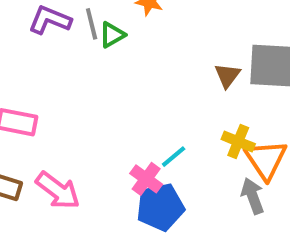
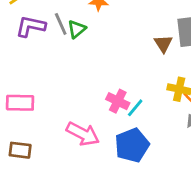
pink cross: (146, 179) -> (118, 101), moved
pink arrow: (58, 190) -> (83, 134), moved

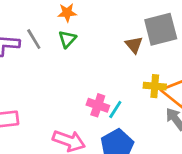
green triangle: (77, 29) -> (67, 39), moved

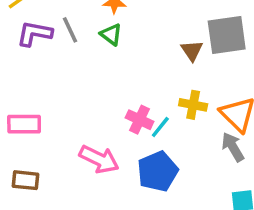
green triangle: (67, 39) -> (111, 34), turned -42
yellow cross: (155, 86) -> (193, 105), moved

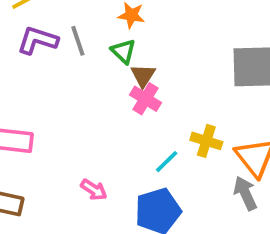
brown triangle: (192, 50) -> (143, 76), moved
pink cross: (139, 120) -> (145, 99), moved
pink arrow: (99, 159) -> (94, 190), size x0.6

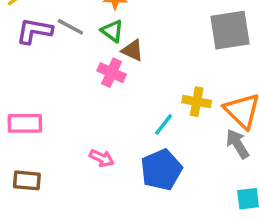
gray line: (78, 41) -> (70, 27), turned -36
brown triangle: (143, 76) -> (133, 50), turned -30
pink cross: (145, 99) -> (112, 73), moved

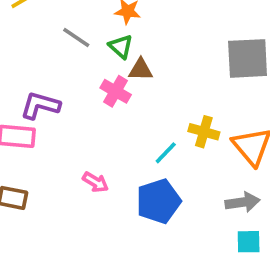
purple L-shape: (34, 31) -> (40, 105), moved
brown triangle: (133, 50) -> (141, 70), turned -30
gray arrow: (238, 144) -> (243, 202), moved, turned 108

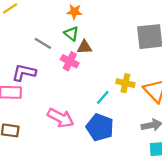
gray line: (76, 38) -> (43, 43), moved
pink arrow: (96, 182) -> (61, 118), size x1.6
blue pentagon: (158, 201) -> (100, 127), turned -30

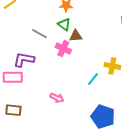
pink arrow: (61, 118) -> (57, 98), size x0.6
blue pentagon: (100, 127) -> (103, 117), moved

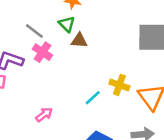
pink cross: (63, 49) -> (42, 52), moved
pink arrow: (57, 98) -> (44, 115), turned -72

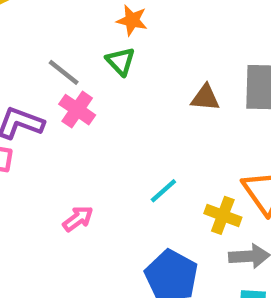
brown triangle: (79, 40) -> (205, 98), moved
yellow cross: (119, 85) -> (223, 215), moved

